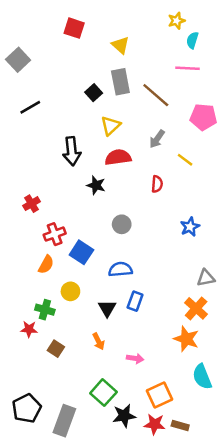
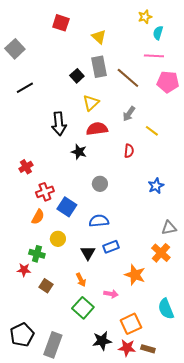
pink pentagon: (203, 117) -> (168, 82), moved
blue rectangle: (135, 301) -> (111, 247), turned 49
orange star: (186, 339) -> (135, 275), moved
green square: (103, 393) -> (83, 308), moved

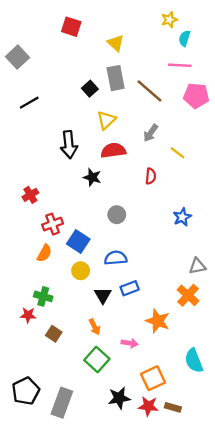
yellow circle: (58, 239) -> (81, 271), moved

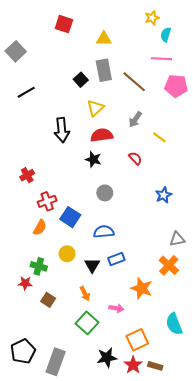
yellow triangle: (116, 43) -> (104, 39), turned -42
red semicircle: (151, 176) -> (135, 158), turned -48
black star: (92, 177) -> (93, 159), moved
yellow circle: (81, 271) -> (67, 254), moved
red star: (148, 406) -> (133, 365), turned 30

